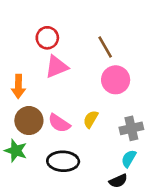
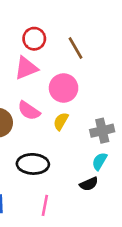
red circle: (47, 38) -> (34, 39), moved
pink circle: (116, 80) -> (64, 88), moved
pink semicircle: (59, 123) -> (29, 111), moved

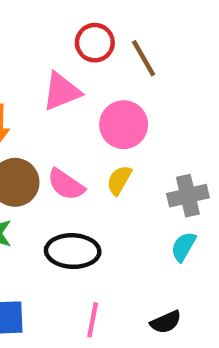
red circle: (34, 39) -> (95, 43), moved
pink semicircle: (29, 111) -> (66, 185), moved
black semicircle: (89, 184) -> (166, 322), moved

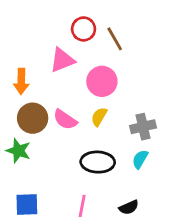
black ellipse: (73, 251) -> (98, 162), moved

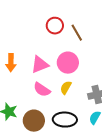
pink triangle: (62, 60) -> (40, 65), moved
brown circle: (33, 118) -> (34, 121), moved

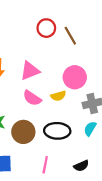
pink circle: (68, 63) -> (75, 77), moved
yellow semicircle: (66, 88) -> (58, 96), turned -136

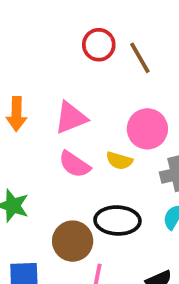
yellow semicircle: (58, 96) -> (119, 161), turned 32
brown circle: (23, 132) -> (73, 241), moved

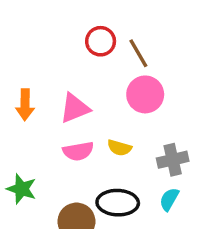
pink circle: (147, 129) -> (145, 94), moved
pink semicircle: (74, 164) -> (78, 151), turned -44

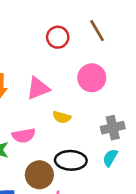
brown line: (138, 53) -> (97, 31), moved
yellow semicircle: (119, 148) -> (62, 117), moved
pink semicircle: (78, 151) -> (24, 135), moved

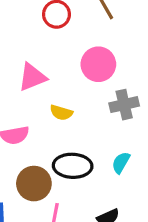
gray cross: (113, 128) -> (124, 105), moved

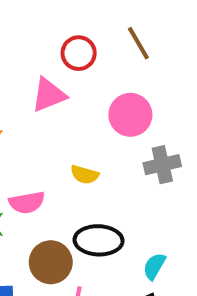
pink triangle: (32, 77) -> (49, 95), moved
cyan semicircle: (121, 163) -> (154, 266), moved

